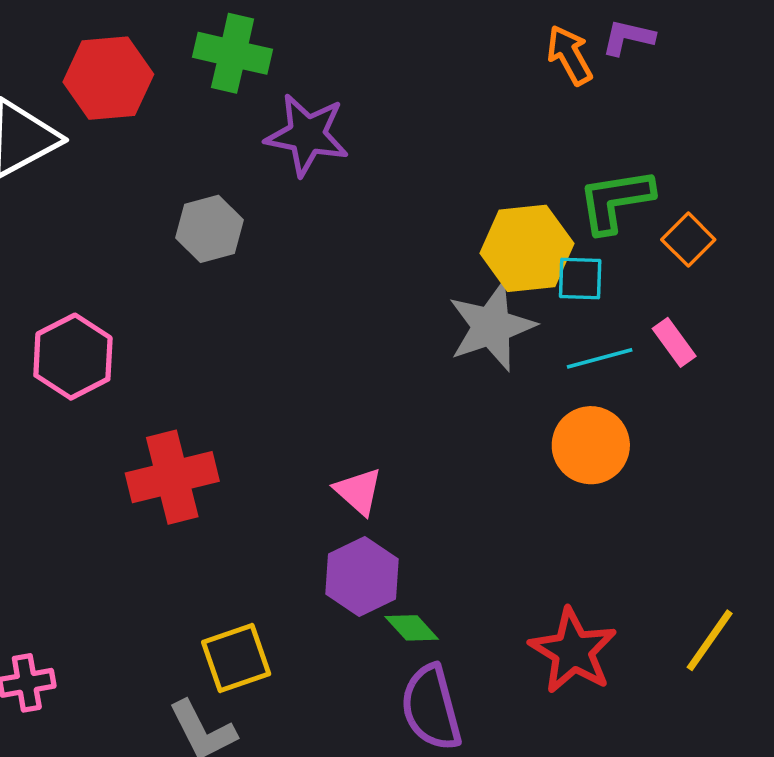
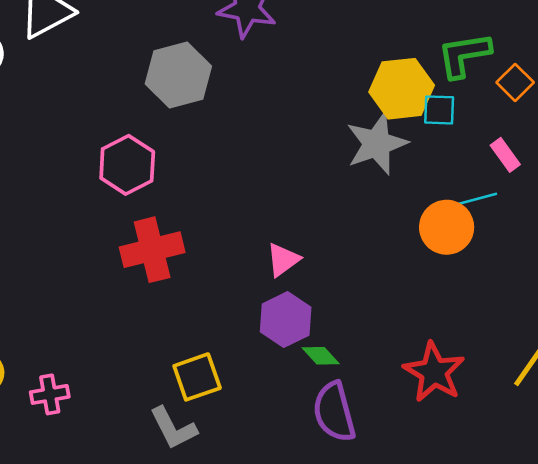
gray hexagon: (210, 229) -> (178, 75), size x1.4
pink hexagon: (73, 357) -> (127, 165), moved
cyan line: (600, 358) -> (474, 200), moved
pink triangle: (358, 491) -> (283, 260), turned 42

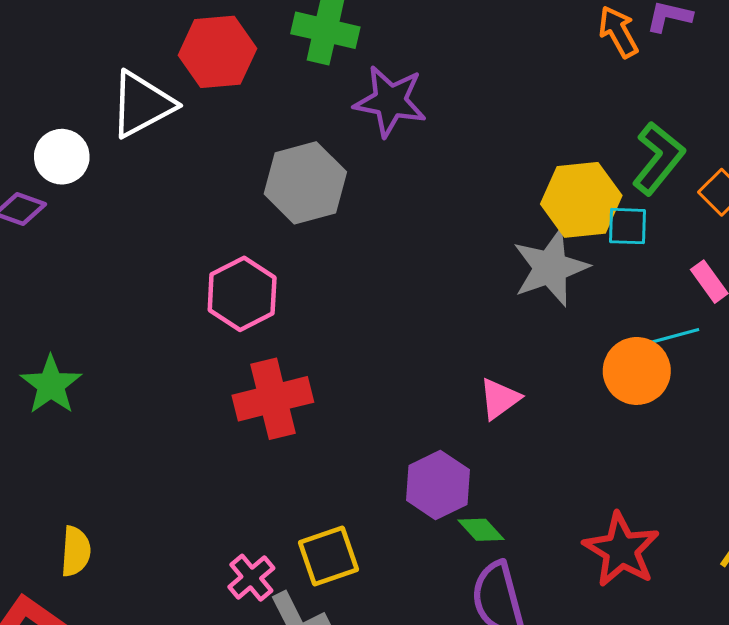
green L-shape: (464, 55) -> (658, 158), turned 138
pink triangle: (283, 260) -> (500, 399), moved
pink cross: (50, 394) -> (251, 578), moved, turned -30

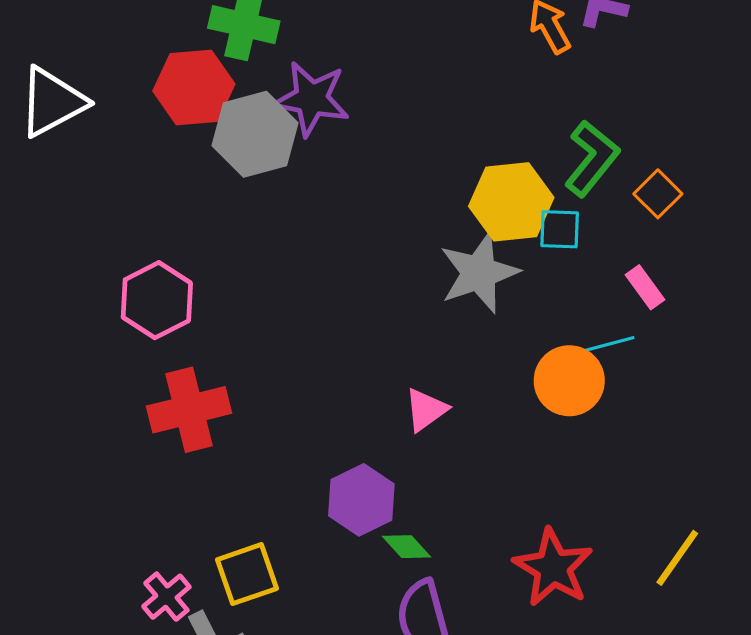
red hexagon: (217, 52) -> (194, 87), moved
gray hexagon: (305, 183) -> (255, 134), moved

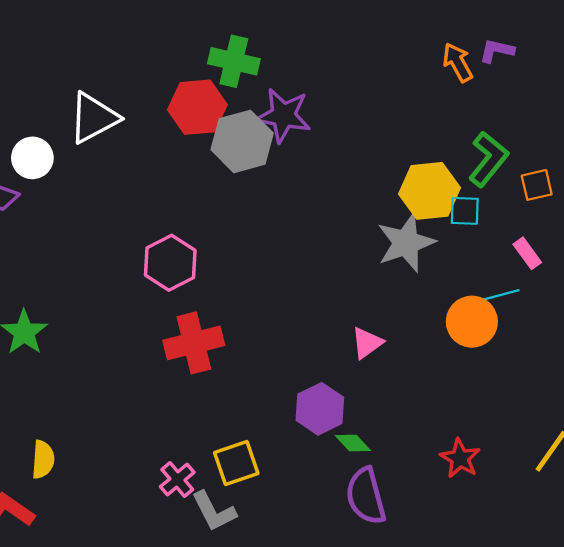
orange square: (658, 194) -> (537, 185), turned 32
red star: (553, 568) -> (460, 458), size x0.7

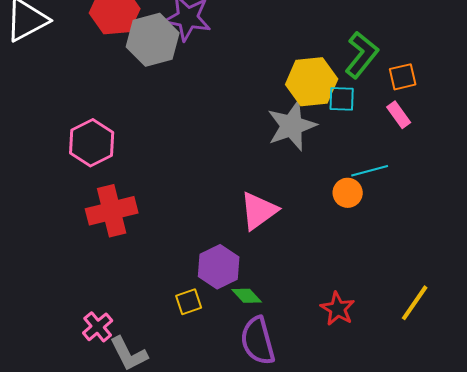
pink rectangle: (527, 253) -> (399, 115), moved
orange circle: (472, 322) -> (348, 193), size x0.7
pink triangle: (367, 343) -> (259, 211), size x1.4
yellow square: (236, 463) -> (189, 302), moved, size x0.7

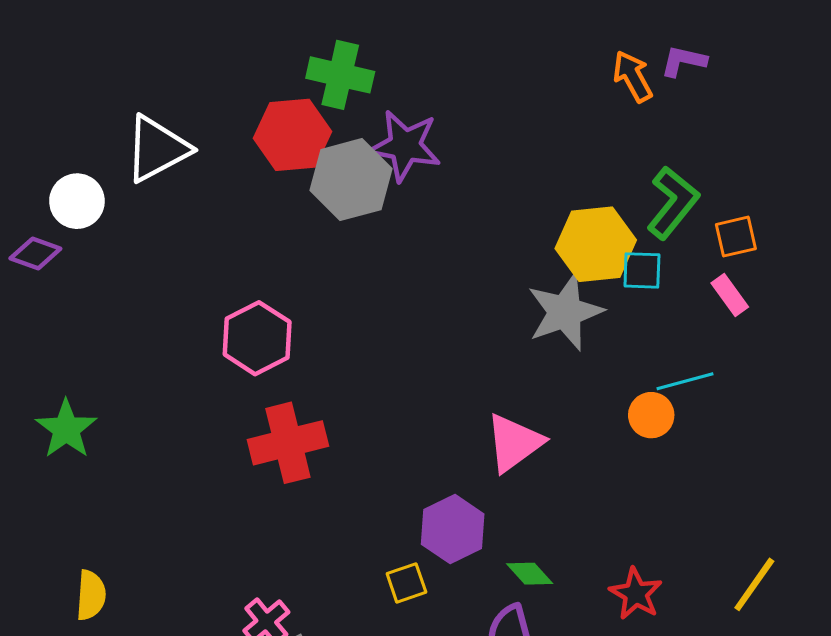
green diamond: (247, 296) -> (530, 574), moved

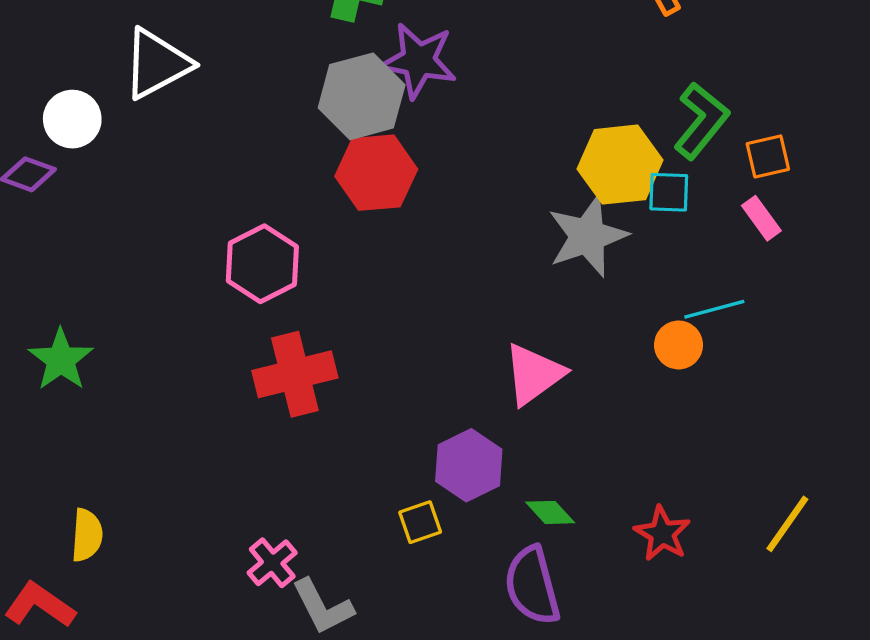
red hexagon: (293, 135) -> (376, 173), moved

